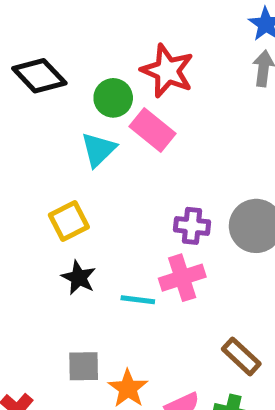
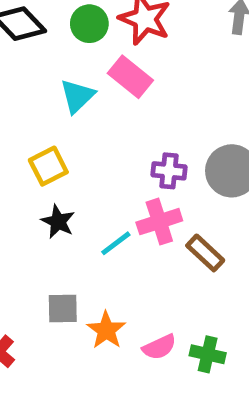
green circle: (113, 98) -> (89, 24), moved
cyan line: (138, 300) -> (116, 243), turned -44
brown rectangle: (241, 356) -> (205, 253), moved

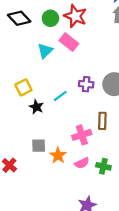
yellow square: (48, 166) -> (23, 87), moved
pink cross: (159, 222) -> (82, 135), moved
cyan line: (116, 243) -> (60, 96), moved
brown rectangle: (205, 253) -> (102, 121), turned 49

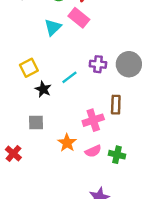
gray square: (39, 146) -> (36, 123), moved

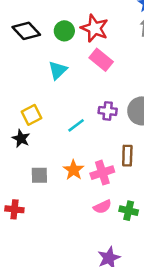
pink rectangle: (79, 18) -> (101, 60), moved
black star: (43, 89) -> (21, 138), moved
orange star: (67, 143) -> (73, 170), moved
red cross: (13, 153) -> (14, 209), turned -35

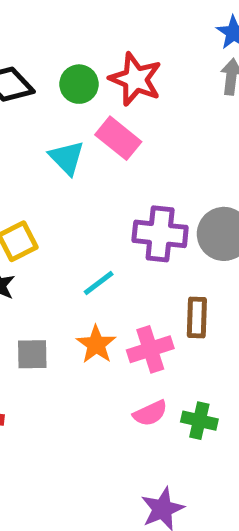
pink rectangle: (101, 60) -> (118, 138), moved
cyan triangle: (58, 70) -> (67, 158), turned -30
purple cross: (108, 111) -> (160, 234), size x1.5
cyan line: (76, 125) -> (99, 283), moved

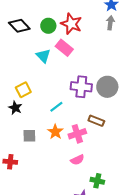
brown rectangle: (197, 317) -> (96, 121), turned -70
green cross: (199, 421) -> (97, 181), moved

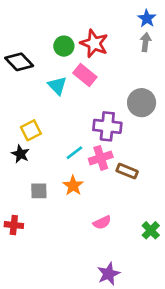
black diamond: (19, 26) -> (19, 62), moved
gray circle: (107, 87) -> (142, 103), moved
pink cross: (77, 134) -> (101, 158), moved
green cross: (97, 181) -> (151, 230), moved, turned 32

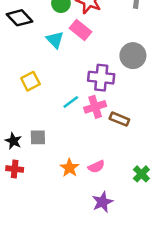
black star: (20, 154) -> (13, 141), moved
orange star: (73, 186) -> (70, 168), moved
purple star: (109, 274) -> (102, 202), moved

